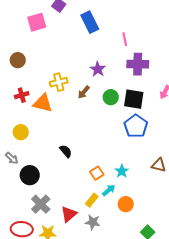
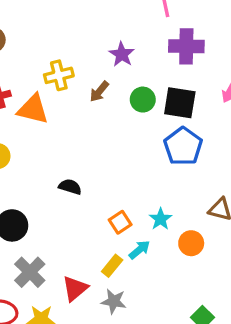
black semicircle: (66, 151) -> (70, 187), turned -32
orange circle: (126, 204) -> (191, 243), moved

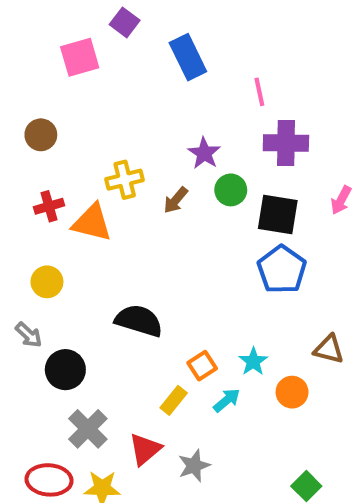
green circle: (143, 100) -> (231, 190), moved
black semicircle: (70, 187) -> (139, 321), size x1.6
yellow rectangle: (112, 266) -> (174, 400), moved
gray star: (114, 301) -> (194, 466), turned -30

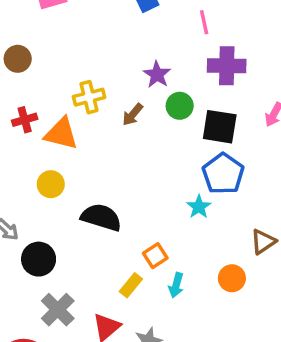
yellow circle: (47, 282) -> (51, 184), moved
brown triangle: (329, 349) -> (263, 242), turned -48
cyan star: (253, 361) -> (199, 207), moved
cyan arrow: (227, 400) -> (176, 285), turned 145

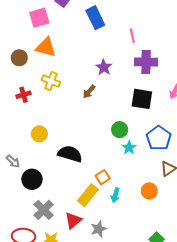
yellow cross: (89, 97) -> (51, 81), moved, turned 36
green circle: (180, 106) -> (120, 130), moved
orange triangle: (61, 134) -> (46, 47), moved
blue pentagon: (223, 174) -> (159, 138), moved
yellow rectangle: (131, 285) -> (88, 195), size x1.5

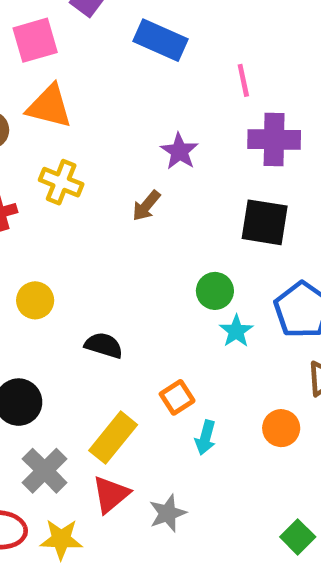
blue rectangle: (95, 18) -> (160, 40), turned -40
black semicircle: (70, 154) -> (104, 345), size x0.7
yellow rectangle: (88, 195) -> (113, 438), moved

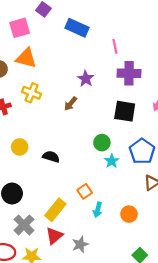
black semicircle: (104, 345) -> (51, 157), moved
orange circle: (281, 428) -> (129, 214), moved

